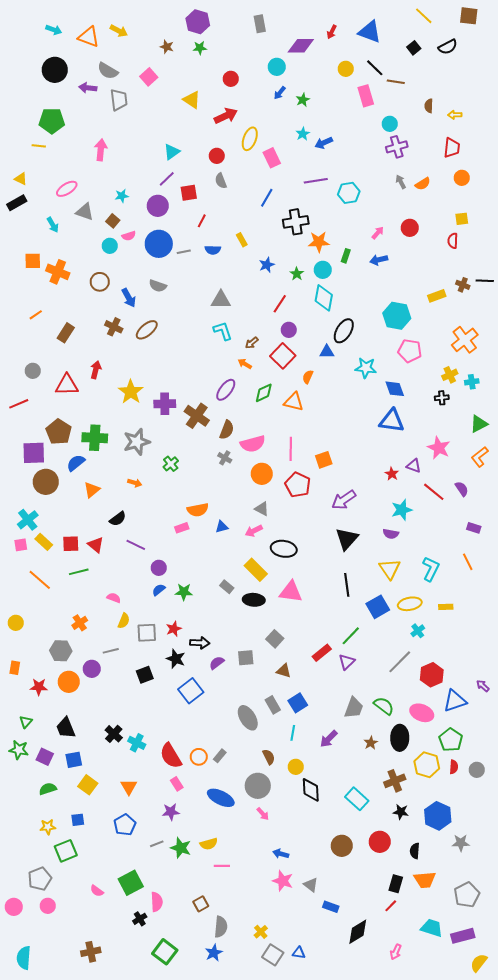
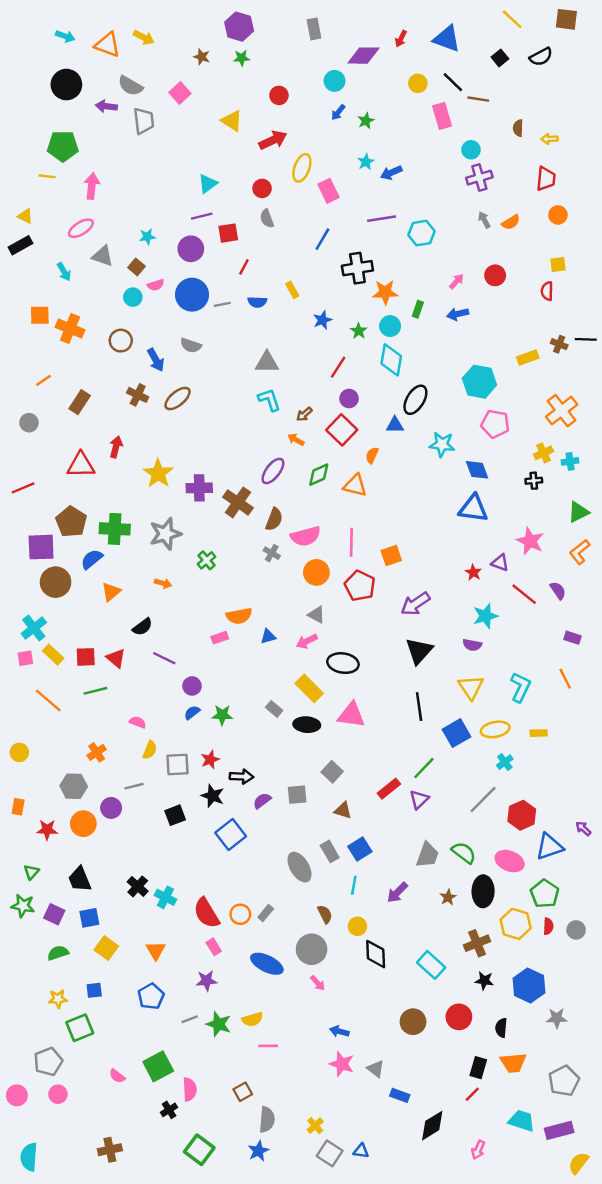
pink arrow: (101, 150) -> (92, 186), moved
purple line: (167, 179) -> (202, 216), turned 30
gray circle: (33, 371) -> (29, 423), moved

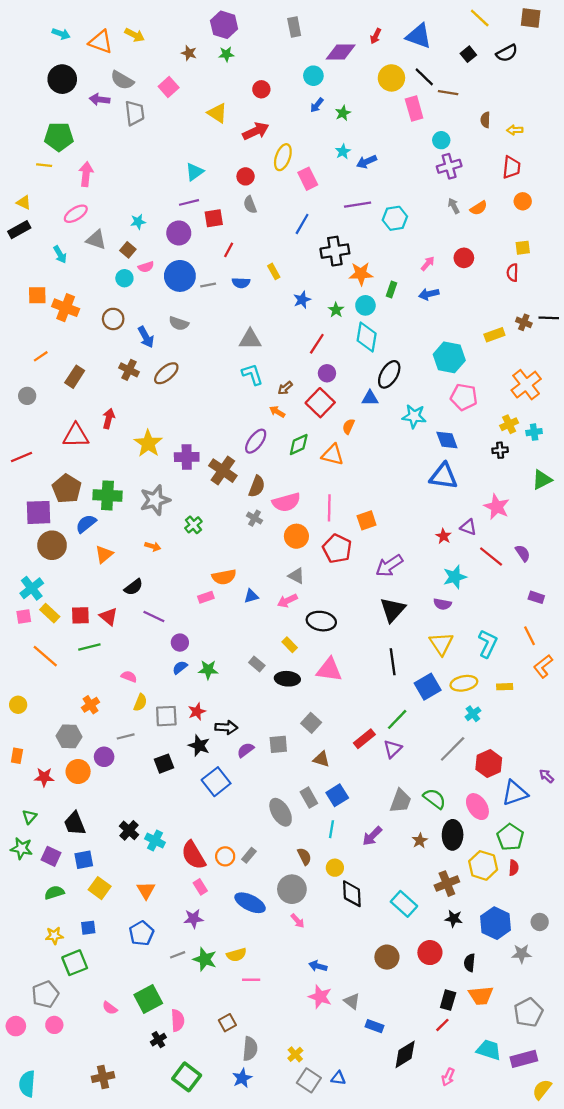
yellow circle: (418, 83) -> (391, 78), size x1.5
orange L-shape: (580, 552) -> (543, 666), moved
yellow rectangle: (309, 688) -> (290, 645), size x0.6
pink ellipse: (510, 861) -> (477, 807), turned 35
gray circle: (576, 930) -> (540, 922), moved

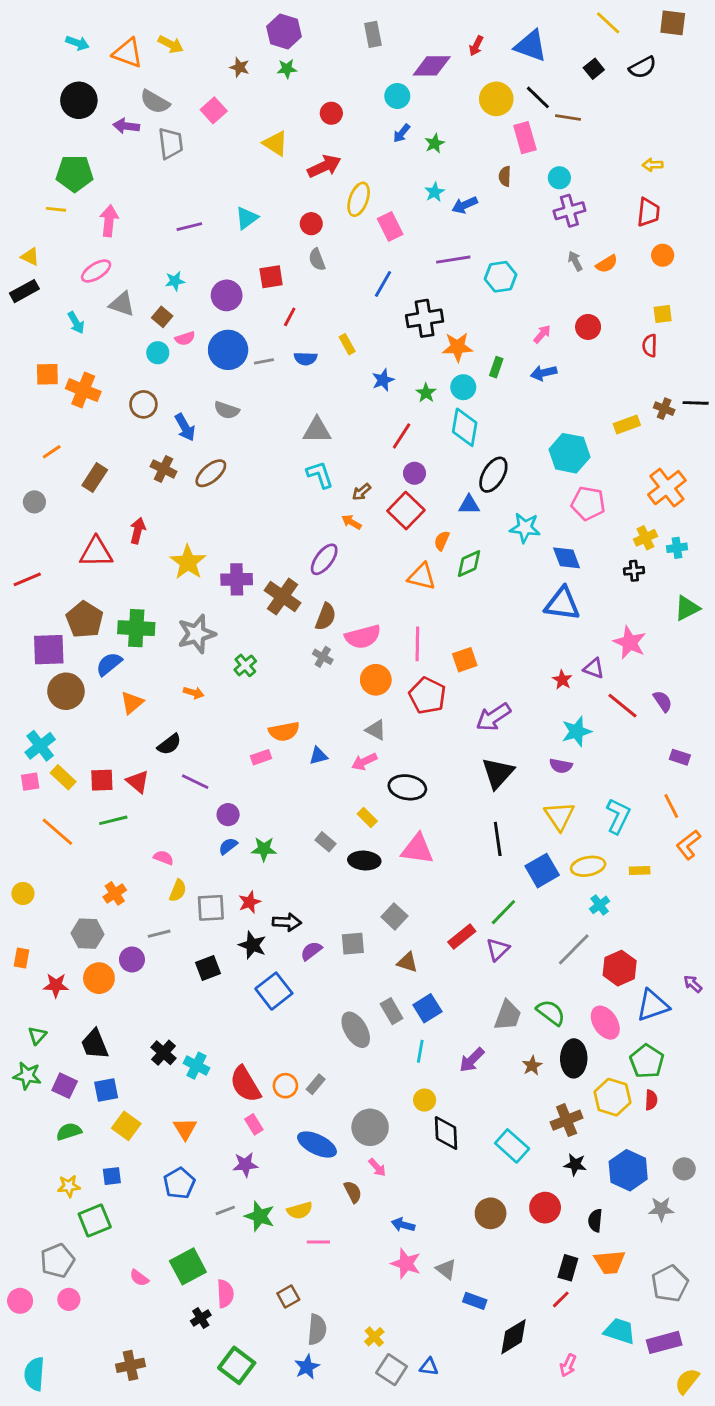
brown semicircle: (485, 120) -> (505, 176), moved
purple line: (189, 202) -> (189, 227), moved
green diamond: (299, 445) -> (469, 564), moved
brown semicircle: (304, 856) -> (353, 1192), moved

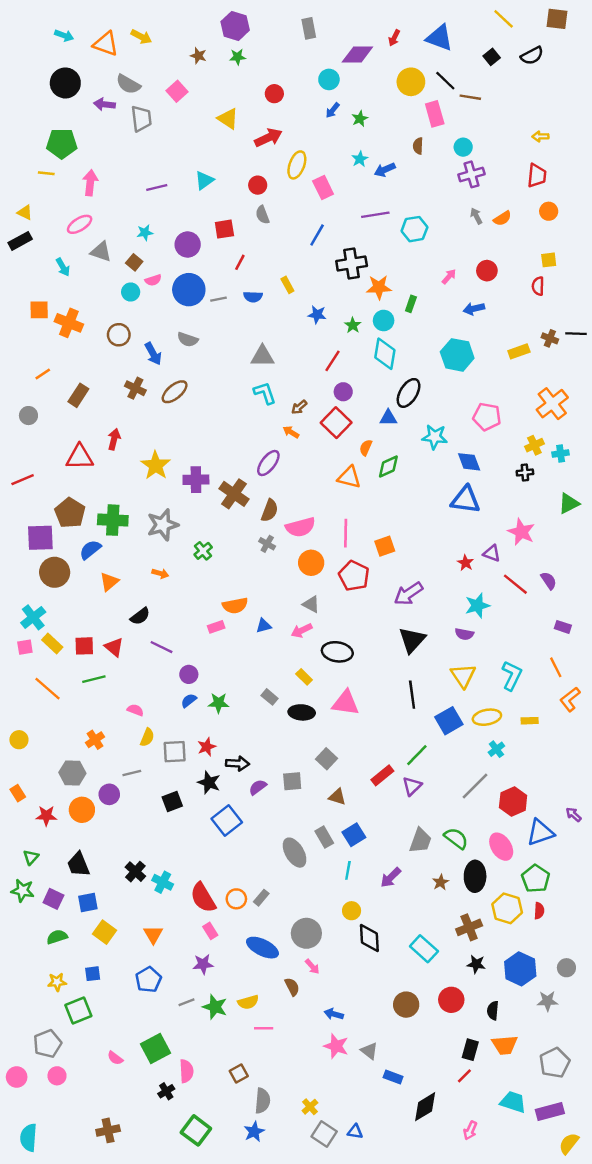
blue arrow: (544, 373) -> (474, 309), moved
blue star: (383, 380) -> (317, 315), turned 30
cyan hexagon: (569, 453) -> (457, 355), moved
orange rectangle: (22, 958) -> (18, 793), turned -42

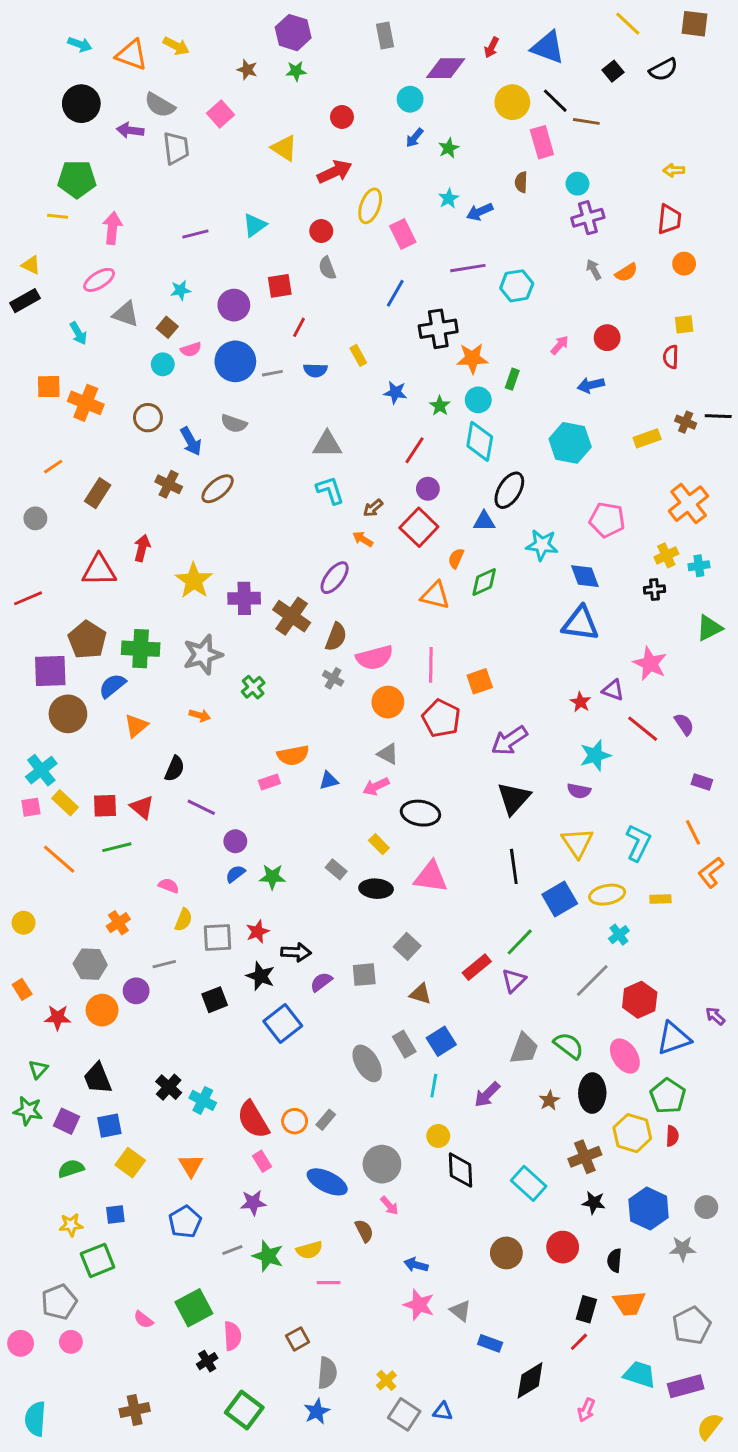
black semicircle: (140, 616) -> (175, 769), turned -30

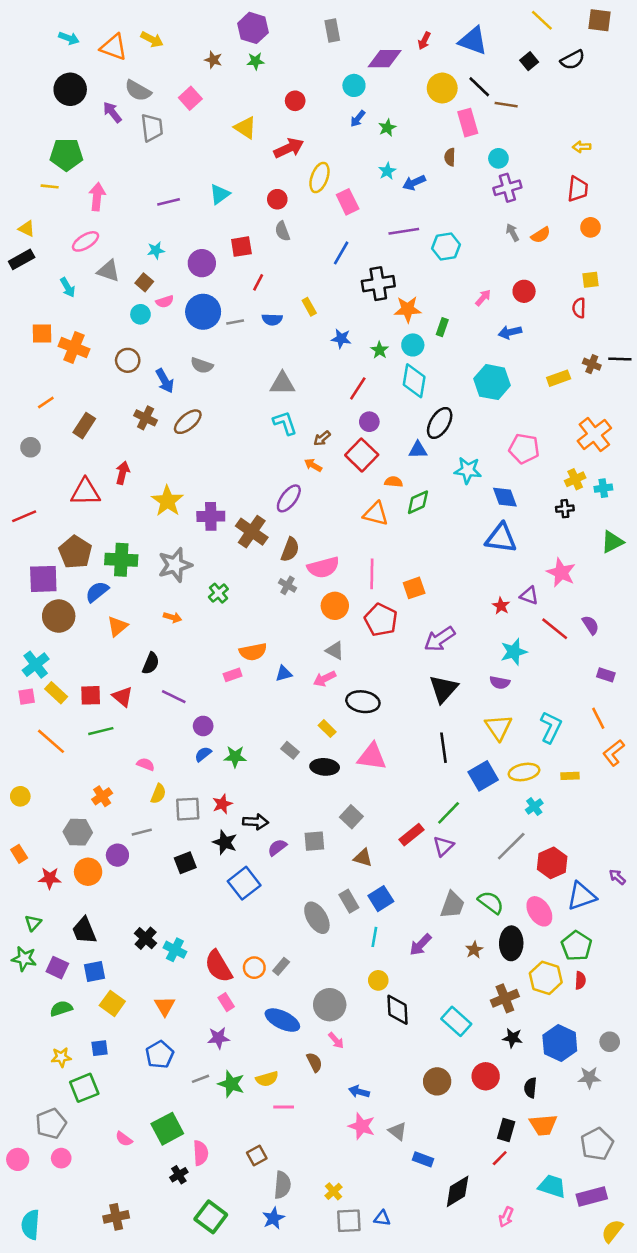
purple arrow: (130, 130) -> (112, 112), turned 45
orange semicircle: (456, 558) -> (394, 482), turned 72
gray square: (404, 1414) -> (349, 1221), turned -36

